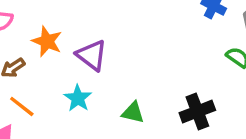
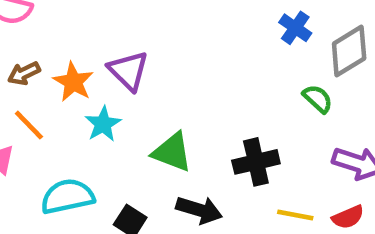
orange star: (47, 41) -> (73, 82), moved
green triangle: (133, 112) -> (172, 152), size x1.4

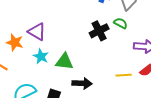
cyan star: (103, 124) -> (41, 56), moved
black cross: (256, 162) -> (99, 31), moved

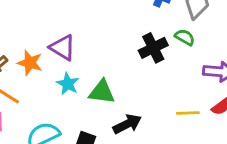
black arrow: (82, 83) -> (127, 124), turned -30

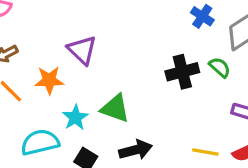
orange star: (30, 63) -> (49, 80), moved, turned -30
cyan star: (68, 84) -> (75, 118), moved

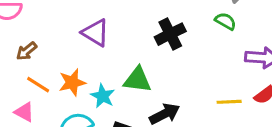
black cross: (182, 72) -> (170, 34), moved
orange star: (49, 80) -> (72, 82), moved

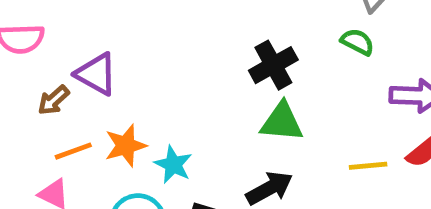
purple triangle: (95, 33) -> (96, 74), moved
green triangle: (137, 80) -> (282, 122), moved
orange line: (38, 85) -> (73, 151), turned -50

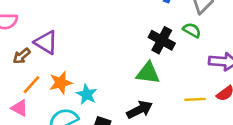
black cross: (273, 65) -> (162, 40), moved, turned -35
orange line: (73, 151) -> (31, 85), turned -30

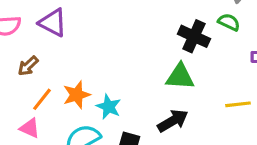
purple triangle: (46, 42) -> (53, 23), moved

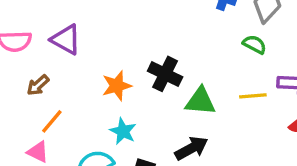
black cross: (194, 36) -> (165, 74), moved
orange star: (77, 95) -> (117, 86), moved
yellow line: (238, 104) -> (253, 96), moved

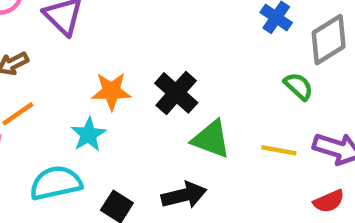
cyan star: (123, 131) -> (88, 135), moved

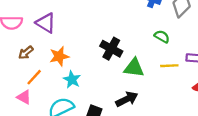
green semicircle: (298, 86) -> (162, 37), moved
orange star: (111, 91) -> (59, 56), moved

